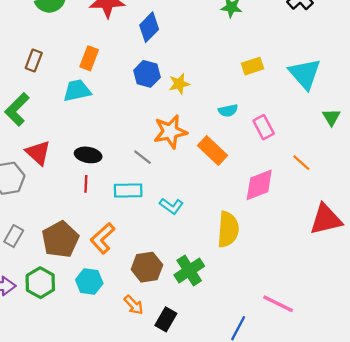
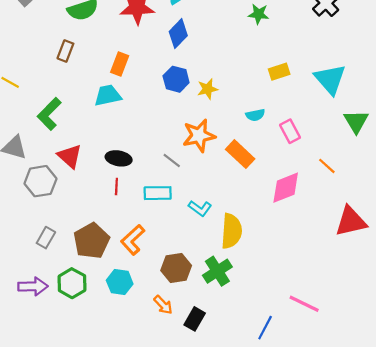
brown rectangle: (34, 61) -> (65, 51), moved
green triangle: (331, 117) -> (356, 121), size x1.4
yellow semicircle: (228, 229) -> (231, 231), moved

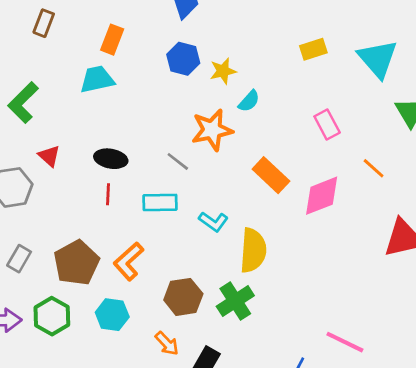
cyan semicircle: (255, 115) -> (249, 101), moved, turned -36
orange rectangle: (240, 154) -> (271, 175), moved
red triangle: (70, 156) -> (49, 156), size x0.7

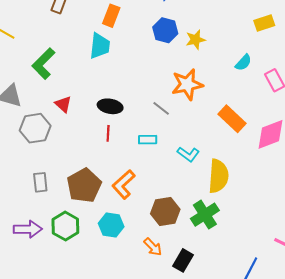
cyan trapezoid: (97, 79) -> (100, 46), turned 108
cyan semicircle: (249, 101) -> (243, 63), moved
cyan rectangle: (160, 202) -> (148, 140), size x0.7
gray rectangle: (19, 259) -> (40, 182), turned -36

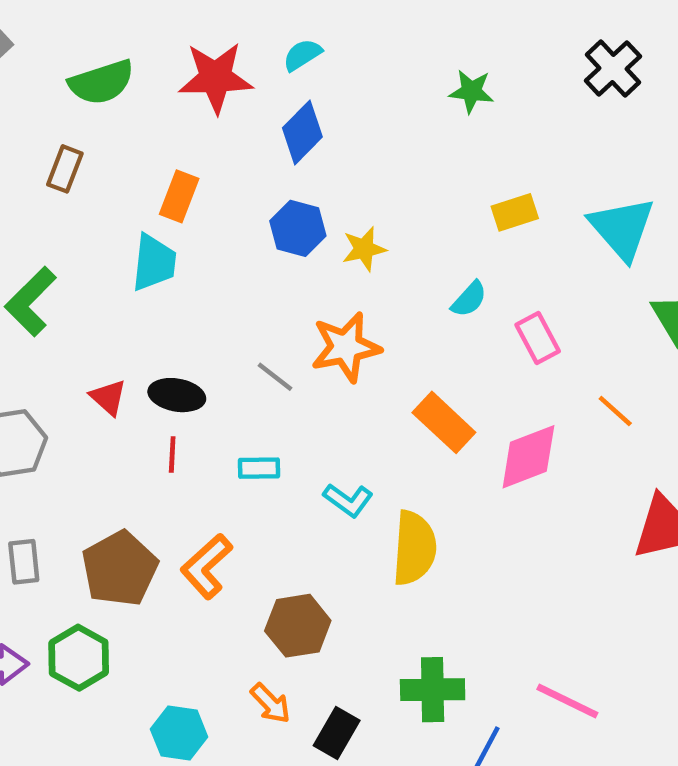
red triangle: (63, 104) -> (108, 397), moved
gray line: (161, 108) -> (275, 377), moved
green cross: (205, 215) -> (433, 690), moved, turned 32
cyan hexagon: (111, 225) -> (179, 733), moved

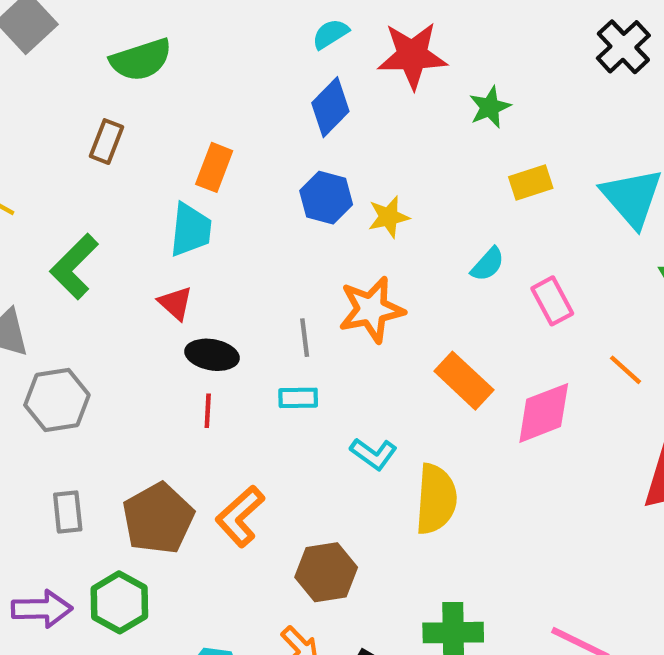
red star: (216, 78) -> (412, 55), moved
green star: (471, 91) -> (490, 107), moved, turned -30
gray line: (275, 377) -> (305, 338), turned 45
red triangle: (108, 397) -> (175, 303), moved
cyan rectangle: (259, 468) -> (298, 398), moved

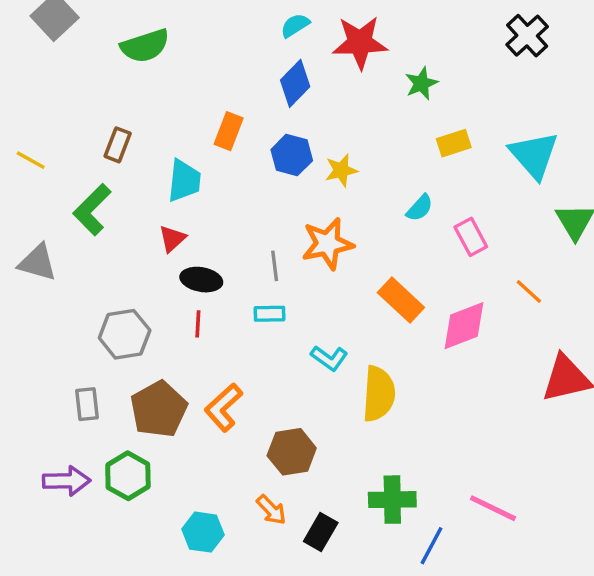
brown rectangle: (106, 142) -> (118, 145), moved
orange rectangle: (214, 167) -> (229, 131), moved
red triangle: (175, 303) -> (172, 239), turned 36
gray hexagon: (57, 400) -> (125, 334), moved

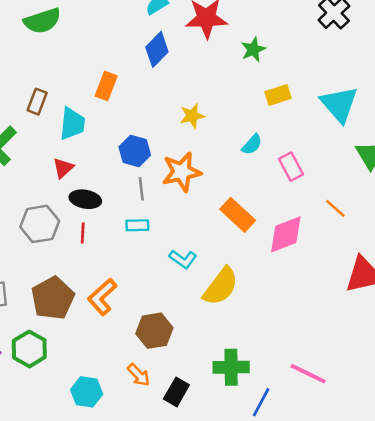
brown rectangle: (118, 145) -> (37, 102), moved
blue hexagon: (292, 155) -> (135, 151), moved
gray hexagon: (125, 334) -> (40, 224), moved
yellow semicircle: (379, 394) -> (221, 286), turned 33

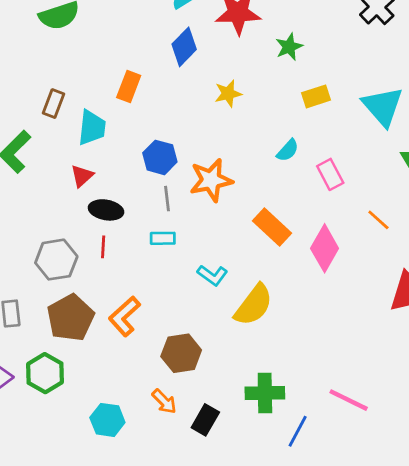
yellow star: (192, 116) -> (228, 94), moved
gray hexagon: (40, 224) -> (56, 260), moved
pink diamond: (286, 234) -> (325, 248), turned -39

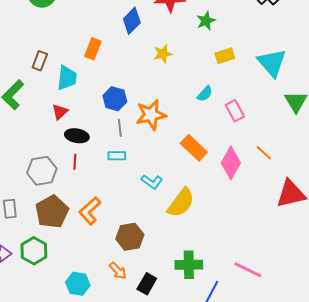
orange line: (378, 220) -> (264, 153), moved

